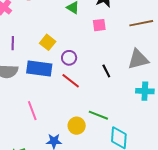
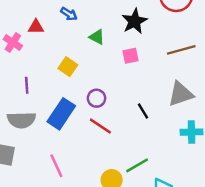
yellow square: (48, 42) -> (68, 67), moved
blue rectangle: (39, 68) -> (61, 114), turned -60
green line: (98, 115) -> (137, 165), turned -48

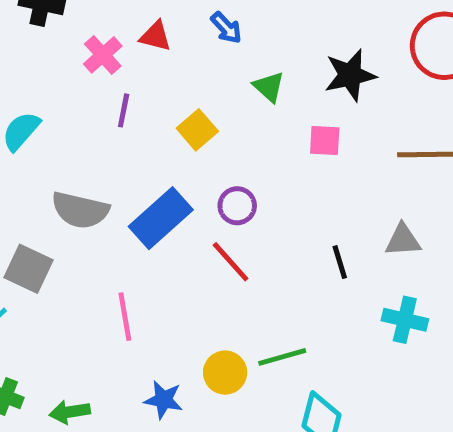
purple line: (27, 85) -> (124, 110), moved
gray triangle: (181, 94) -> (403, 240), size x0.7
black line: (143, 111) -> (340, 262), moved

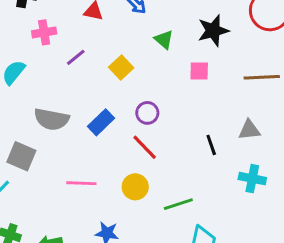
pink cross: (103, 55) -> (44, 32), moved, turned 35
purple line: (124, 110) -> (76, 57), turned 42
blue rectangle: (161, 218) -> (101, 122), size x0.7
pink line: (125, 317) -> (81, 183), turned -76
yellow circle: (225, 373) -> (135, 187), moved

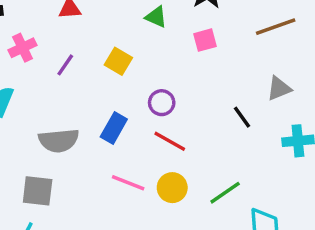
pink line: (81, 183) -> (128, 183), moved, turned 36

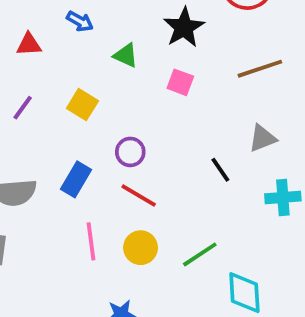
pink square: (205, 40) -> (180, 82), turned 35
pink line: (128, 183) -> (91, 241), turned 60

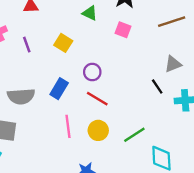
purple line: (23, 108) -> (27, 45), turned -56
black line: (220, 170) -> (157, 86), moved

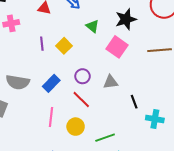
pink square: (123, 30) -> (117, 47), size x1.5
purple line: (27, 45) -> (42, 44), moved
gray triangle: (173, 64) -> (111, 82), moved

